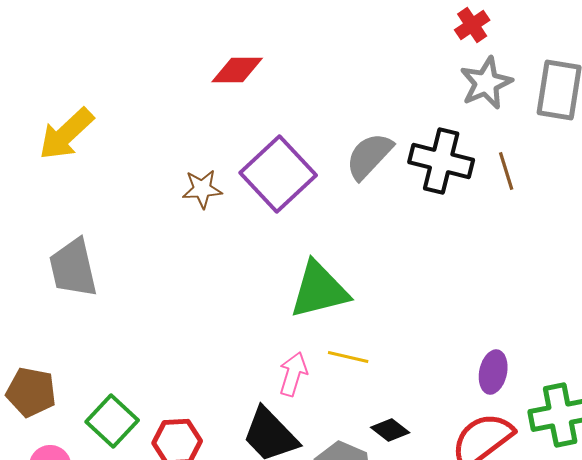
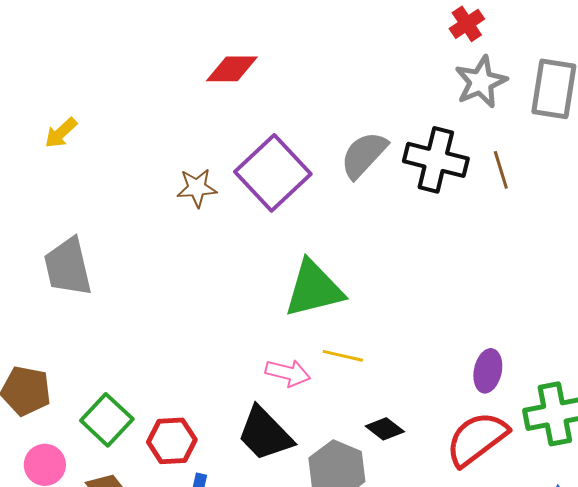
yellow arrow: (66, 134) -> (61, 133), size x0.6
pink arrow: (293, 374) -> (288, 373), turned 87

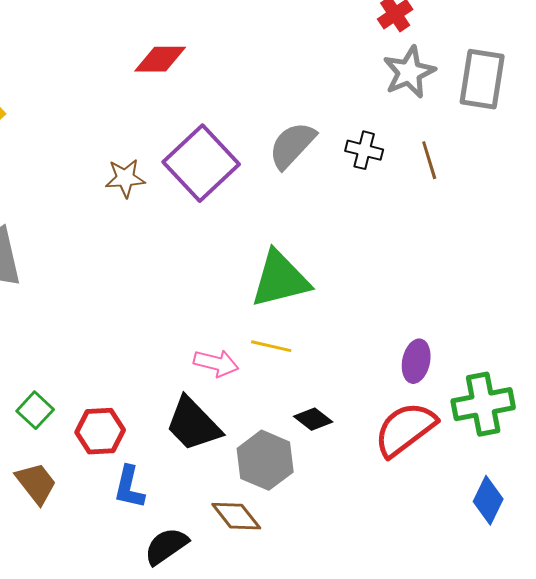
black cross: (436, 160) -> (364, 150), size x0.6
green triangle: (314, 289) -> (280, 279), moved
green square: (107, 420) -> (35, 410), size x0.7

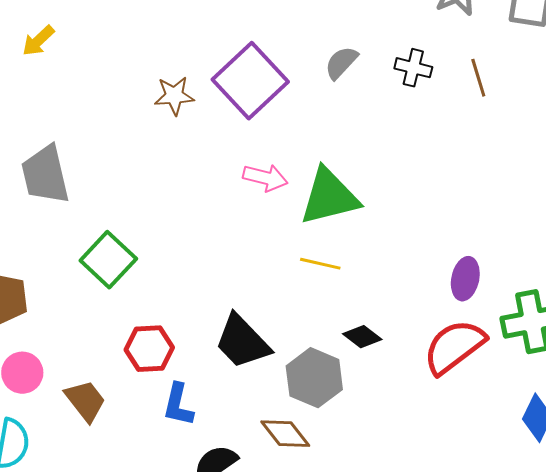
gray semicircle: (292, 145) -> (341, 63), size x0.7
pink arrow: (216, 363) -> (265, 178), moved
green square: (35, 410) -> (108, 260), moved, size x1.5

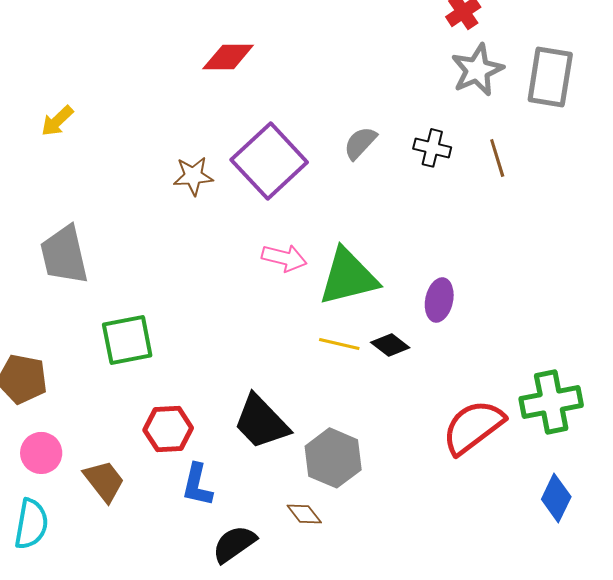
green square: (108, 260) -> (127, 340), turned 36
purple ellipse: (465, 279) -> (439, 300), moved
black diamond: (362, 337) -> (390, 345), moved
brown diamond: (285, 434) -> (304, 514), size x0.7

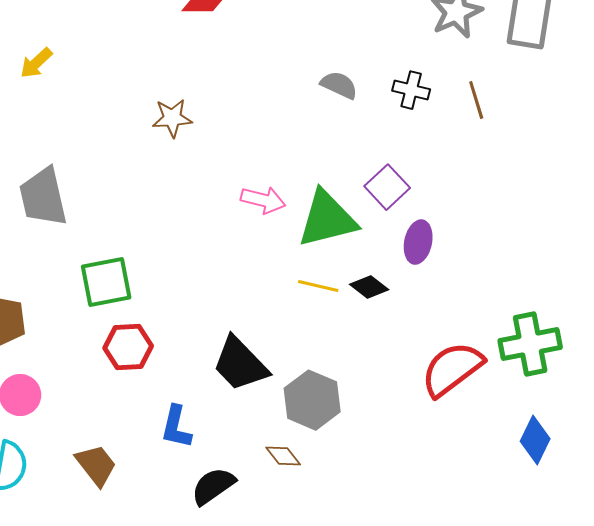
gray semicircle: (360, 143) -> (339, 85), turned 72
purple square: (269, 161) -> (387, 187), moved, size x0.6
red hexagon: (168, 429) -> (128, 347), moved
brown trapezoid: (104, 481) -> (96, 465), moved

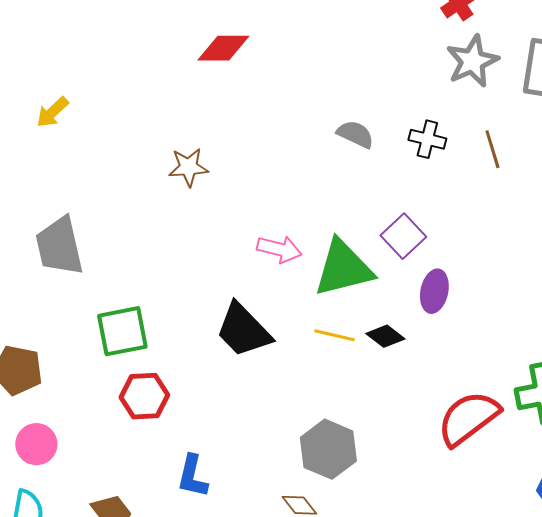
black trapezoid: (240, 364) -> (243, 330), moved

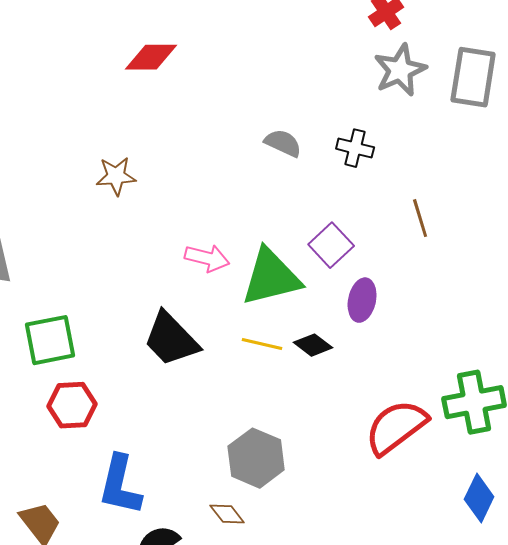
brown line: (492, 149) -> (420, 218), moved
blue L-shape: (192, 476) -> (120, 485), size x1.4

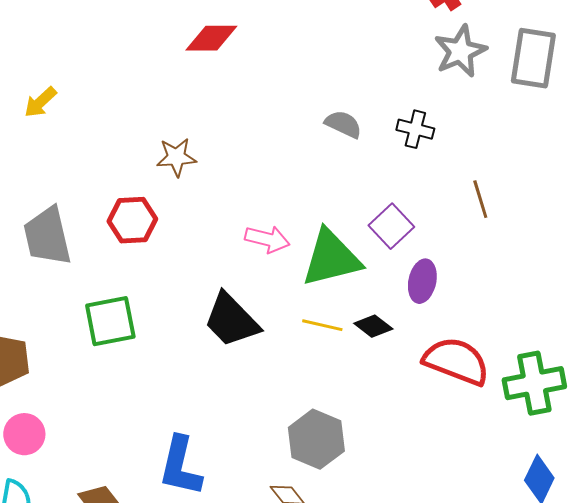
red hexagon: (72, 405) -> (132, 220), moved
red semicircle: (396, 427) -> (456, 361), moved, turned 58

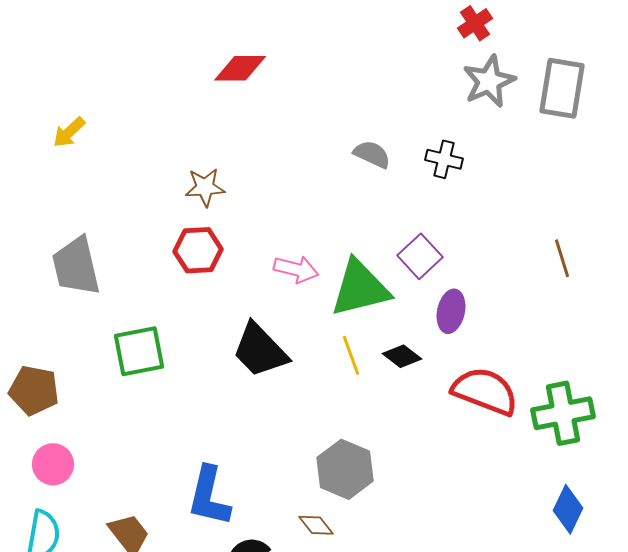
brown line: (480, 199) -> (562, 258), moved
red hexagon: (132, 220) -> (198, 250), moved
yellow line: (322, 325) -> (351, 355), turned 57

